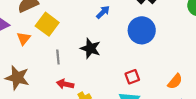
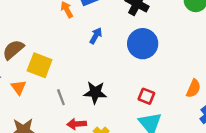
black star: (91, 48) -> (95, 92), moved
red square: (132, 77) -> (146, 96), turned -32

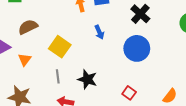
blue arrow: (96, 36) -> (99, 32), turned 112
yellow square: (40, 65) -> (60, 47), moved

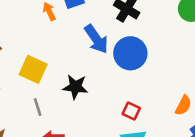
blue arrow: (99, 32) -> (96, 39), moved, size x1.6
black star: (87, 79) -> (75, 87), moved

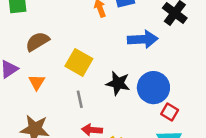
blue arrow: (96, 39) -> (143, 39), turned -64
blue circle: (130, 53) -> (153, 88), moved

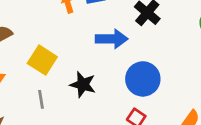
blue circle: (153, 88) -> (143, 79), moved

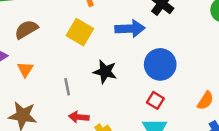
yellow square: (42, 60) -> (80, 32), moved

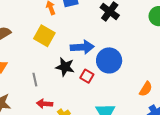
blue arrow: (130, 29) -> (82, 47), moved
red square: (155, 100) -> (87, 76), moved

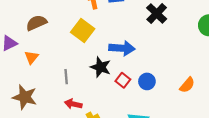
blue circle: (109, 60) -> (147, 81), moved, size x0.6
orange semicircle: (146, 89) -> (187, 85), moved

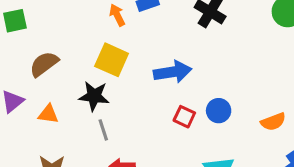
orange triangle: (31, 57) -> (48, 114), turned -48
black star: (101, 67) -> (94, 96), moved
orange semicircle: (187, 85) -> (273, 122), moved, turned 42

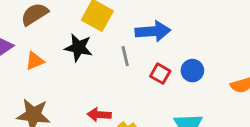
orange triangle: (48, 114) -> (35, 61), turned -36
gray line: (103, 130) -> (125, 56), moved

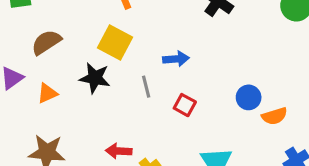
blue arrow: (153, 31) -> (176, 59), size x0.7
blue circle: (192, 71) -> (249, 97), moved

